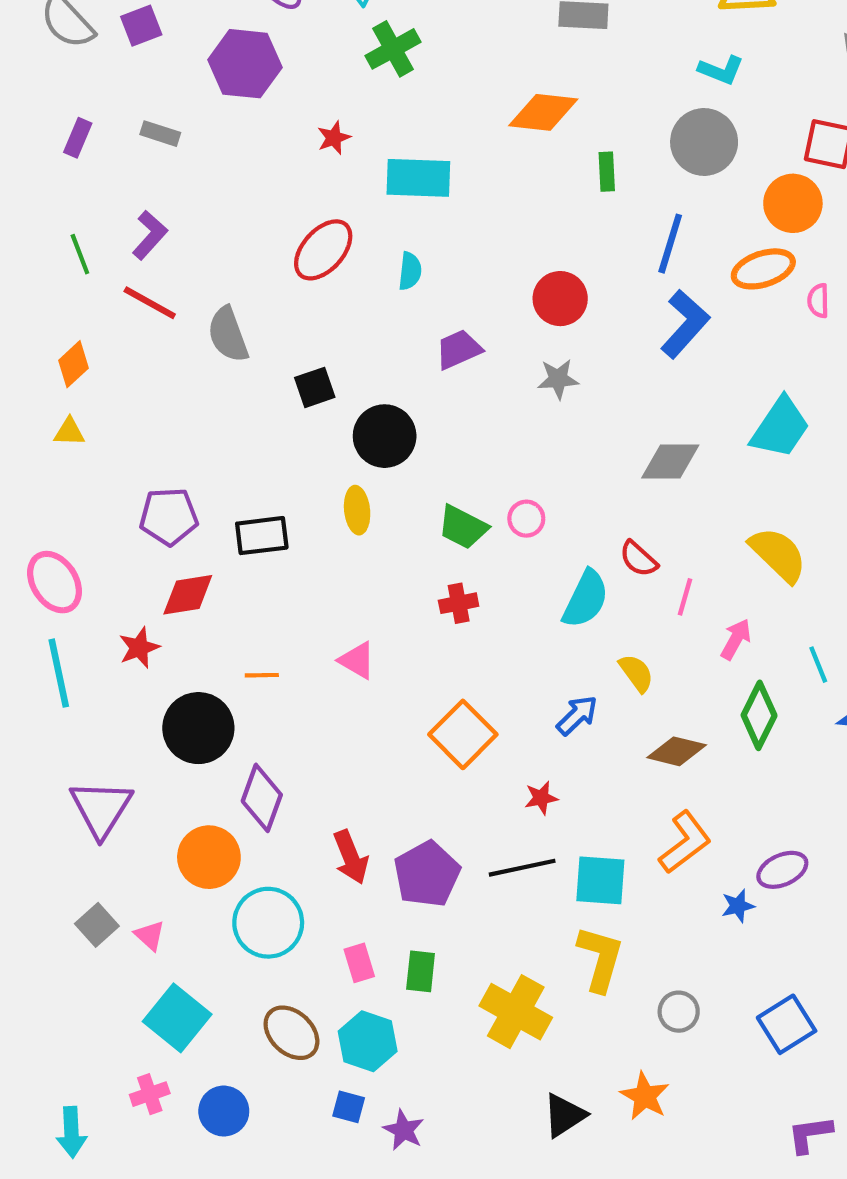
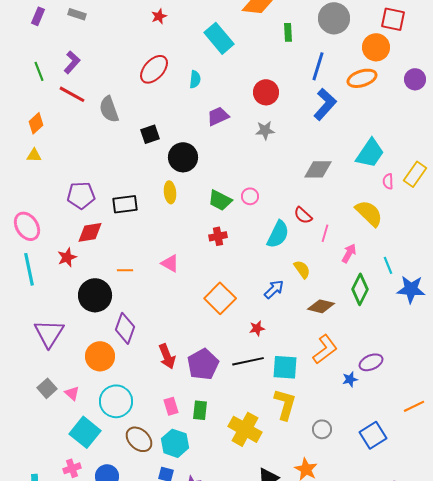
cyan rectangle: (418, 178) -> (219, 38), moved, turned 48
pink semicircle: (818, 301) -> (388, 181), moved
cyan circle: (268, 923) -> (116, 401), moved

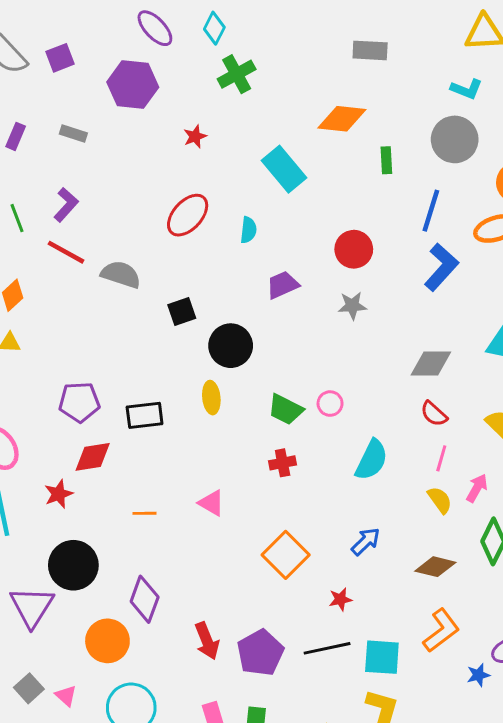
gray semicircle: (109, 109) -> (121, 274), turned 128
red semicircle: (303, 215) -> (434, 414), moved
yellow semicircle: (302, 269) -> (440, 500), moved
black circle: (95, 295) -> (73, 565), moved

